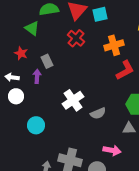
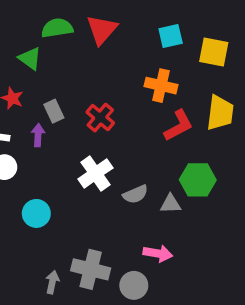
cyan square: (100, 14) -> (171, 36), moved
red cross: (76, 38) -> (100, 118), moved
orange cross: (114, 45) -> (161, 86), turned 30
gray triangle: (129, 128) -> (171, 204), moved

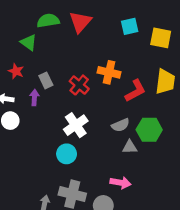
orange cross: (161, 86) -> (109, 72), moved
gray semicircle: (135, 194) -> (120, 125), moved
cyan circle: (36, 213) -> (67, 154), moved

